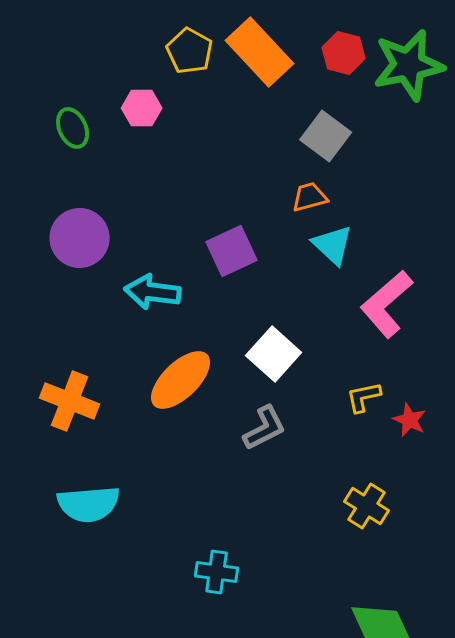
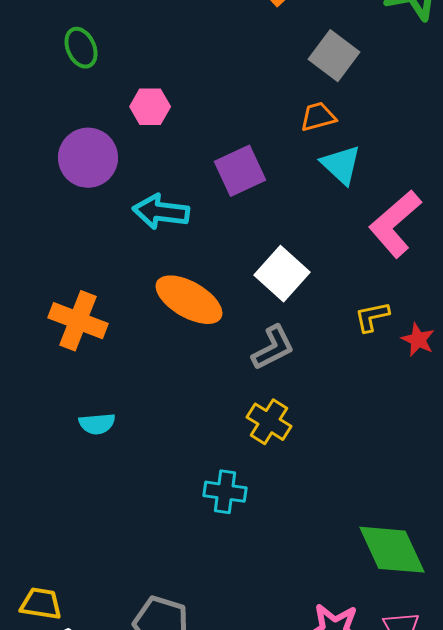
pink hexagon: (142, 108) -> (150, 107), moved
orange ellipse: (181, 380) -> (189, 300), turned 74
cyan semicircle: (89, 504) -> (97, 424), size x0.6
yellow cross: (367, 506) -> (269, 422), moved

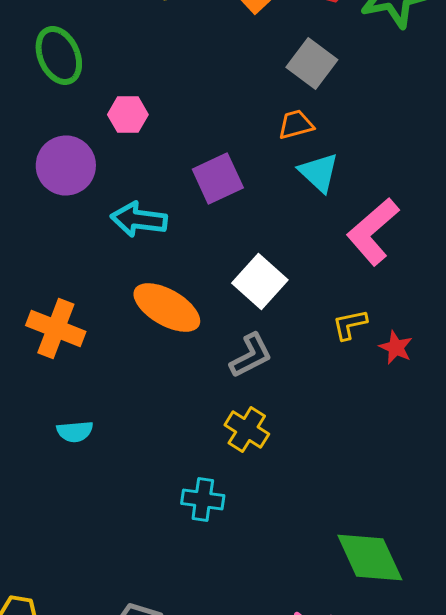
green ellipse: (81, 48) -> (59, 56), size x1.4

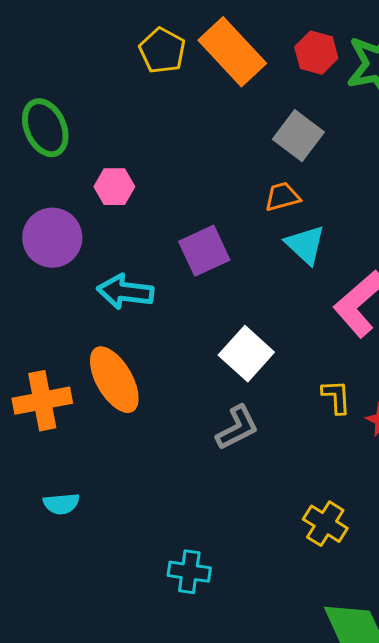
orange ellipse: (167, 308) -> (114, 380), moved, turned 30
yellow L-shape: (350, 324) -> (336, 397), turned 99
orange cross: (56, 328) -> (42, 401), turned -32
yellow cross: (247, 430) -> (325, 524), moved

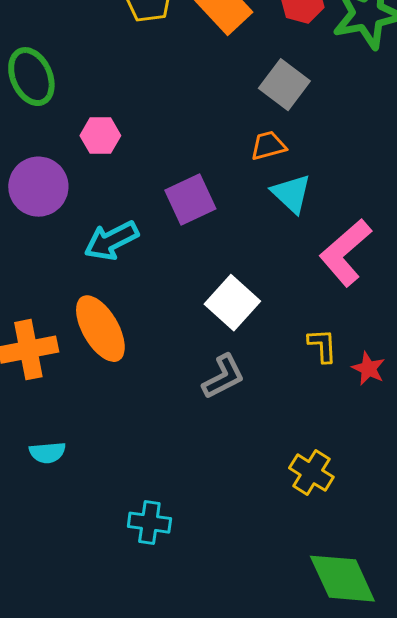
cyan arrow: (125, 292) -> (111, 241), turned -34
cyan cross: (189, 572) -> (149, 523), moved

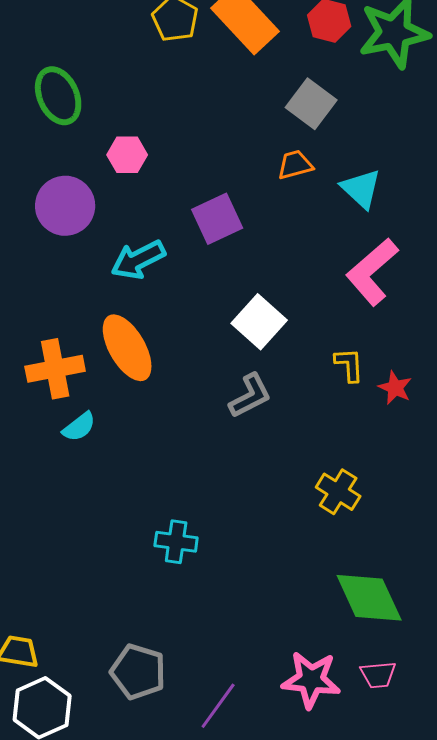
cyan triangle: (291, 194) -> (361, 189), moved
cyan semicircle: (47, 453) -> (79, 427), moved, turned -33

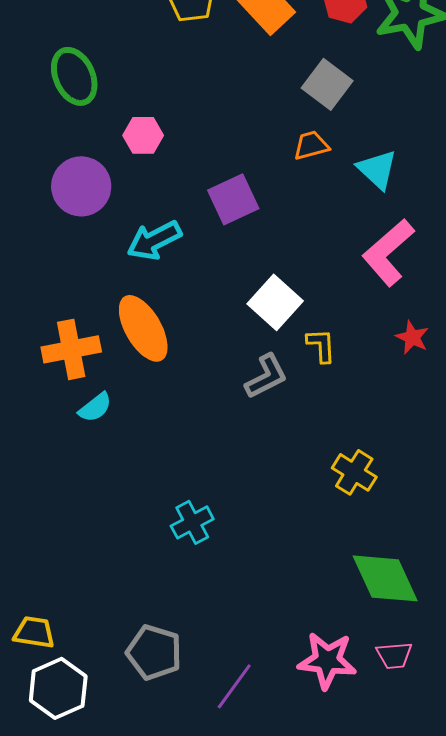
yellow L-shape: (349, 365) -> (321, 345), moved
red star: (395, 388) -> (412, 337), moved
cyan cross: (176, 542) -> (192, 522), turned -36

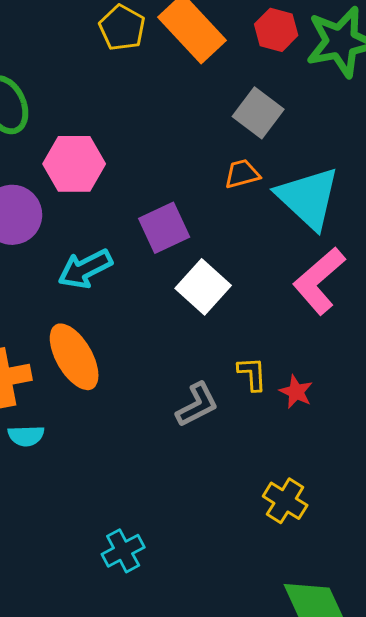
pink hexagon: (143, 135) -> (74, 164), size x1.5
cyan triangle: (377, 169) -> (308, 198), size x1.6
white square: (275, 302) -> (203, 287), moved
red star: (412, 337) -> (296, 392), moved
cyan semicircle: (95, 407) -> (26, 436), turned 36

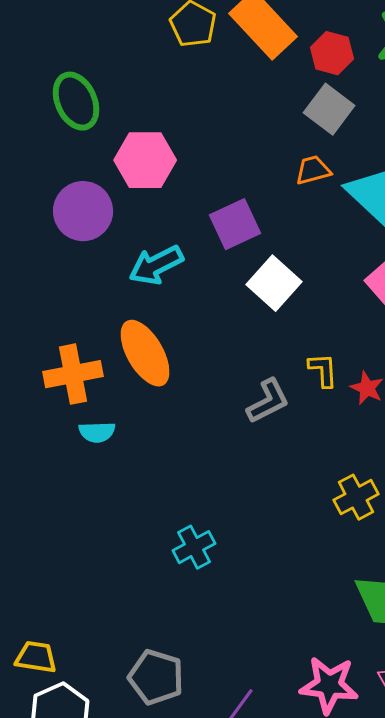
red hexagon: (276, 30) -> (332, 53), moved
yellow cross: (285, 501) -> (356, 497), turned 30

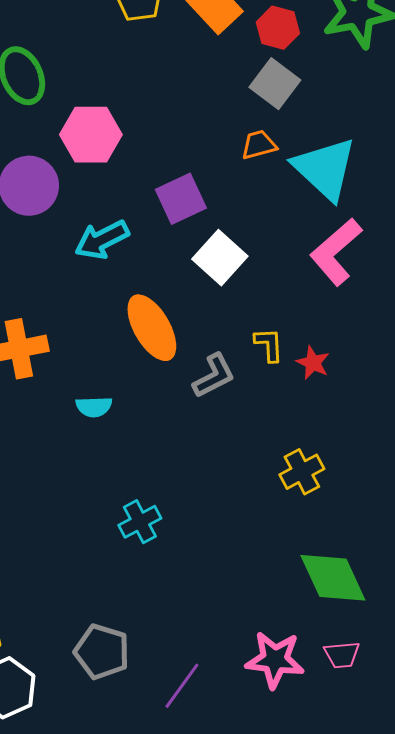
orange ellipse: (145, 353) -> (152, 328), moved
cyan semicircle: (97, 432) -> (94, 407), moved

